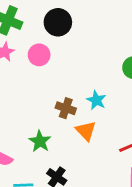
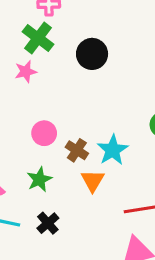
pink circle: (39, 55) -> (44, 133), moved
cyan star: (96, 100) -> (113, 150), size x1.4

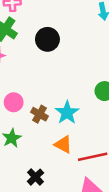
orange triangle: (93, 181) -> (63, 144), moved, turned -30
black cross: (48, 223) -> (36, 177), moved

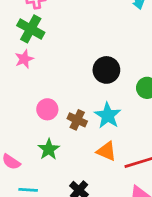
black circle: (47, 39) -> (106, 70), moved

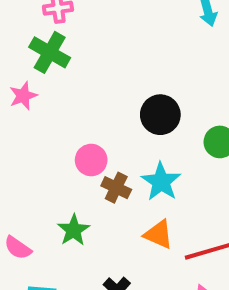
pink star: (24, 59) -> (23, 96), moved
pink circle: (47, 109) -> (91, 160), moved

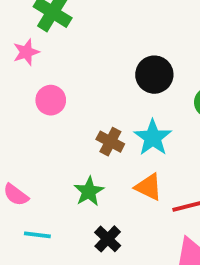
pink circle: (91, 160) -> (51, 100), moved
green star: (73, 230) -> (89, 191), moved

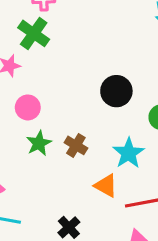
cyan star: (153, 138) -> (129, 153), moved
green star: (89, 191) -> (39, 143), moved

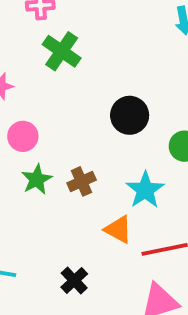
green cross: (34, 33) -> (62, 51), moved
brown cross: (76, 145) -> (82, 181), turned 35

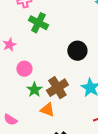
brown cross: (82, 181) -> (57, 88), size x1.5
orange triangle: (118, 230) -> (47, 110), moved

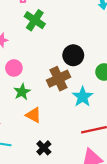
brown cross: (57, 88) -> (58, 79), moved

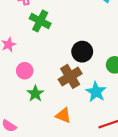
orange triangle: (33, 115) -> (63, 115), moved

